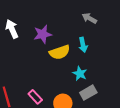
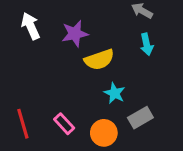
cyan arrow: (83, 45) -> (147, 44), moved
cyan star: (80, 74) -> (115, 93), moved

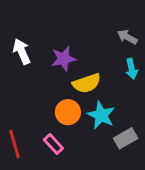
cyan star: (115, 93) -> (101, 115), size x1.4
orange circle: (104, 133) -> (68, 112), moved

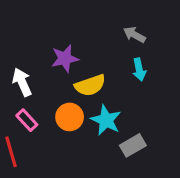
white arrow: (22, 51) -> (22, 82), moved
pink rectangle: (53, 144) -> (27, 120), moved

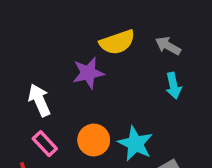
yellow semicircle: (90, 85) -> (117, 42), moved

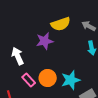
pink rectangle: (45, 144) -> (29, 80), moved
cyan star: (135, 144) -> (71, 80), turned 30

